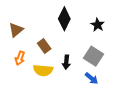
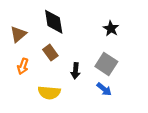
black diamond: (64, 19) -> (54, 22), moved, turned -35
yellow semicircle: (43, 70) -> (49, 93), moved

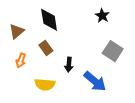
black star: (111, 29) -> (102, 16), moved
gray square: (106, 64) -> (113, 51), moved
blue arrow: (104, 89) -> (95, 81), size x1.6

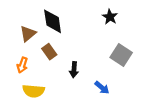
brown triangle: (17, 31) -> (28, 34), moved
blue arrow: (95, 81) -> (102, 88), size x0.6
yellow semicircle: (45, 84) -> (34, 91), moved

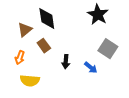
black star: (110, 17) -> (98, 15), size x1.5
blue arrow: (102, 88) -> (91, 68), moved

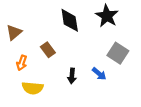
black diamond: (47, 19) -> (70, 20), moved
brown triangle: (25, 30) -> (14, 32), moved
black arrow: (66, 62) -> (72, 76), moved

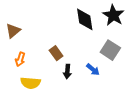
black star: (107, 16) -> (113, 15), moved
black diamond: (70, 20) -> (85, 19), moved
brown rectangle: (48, 50) -> (56, 53), moved

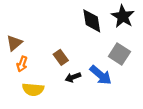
brown triangle: (13, 31) -> (14, 43), moved
blue arrow: (93, 70) -> (101, 75), size x1.5
black arrow: (67, 72) -> (73, 77), turned 64

